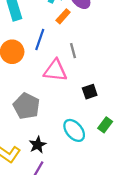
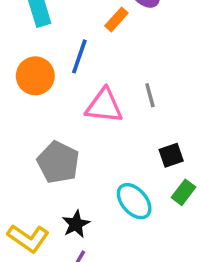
gray line: (73, 51) -> (150, 95), moved
black square: (90, 92) -> (171, 155), moved

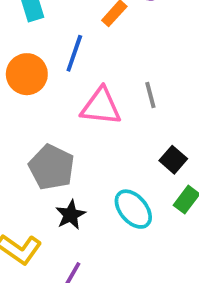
black square: (171, 155) -> (173, 160), turned -30
black star: (76, 224) -> (71, 215), moved

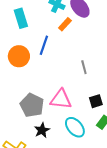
pink triangle: (101, 106) -> (61, 99), moved
black square: (173, 160) -> (96, 101), turned 32

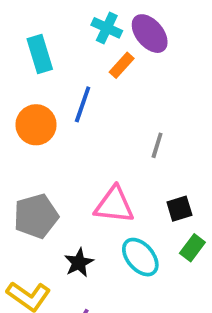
gray line: (84, 67) -> (157, 145), turned 32
gray pentagon: (32, 105) -> (36, 216), moved, turned 30

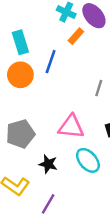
cyan rectangle: (40, 54) -> (20, 42), moved
black star: (79, 263) -> (48, 164), turned -30

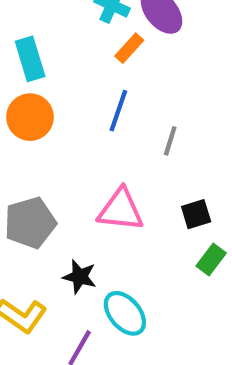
blue line: (51, 62) -> (118, 111), moved
cyan ellipse: (88, 160) -> (125, 313), moved

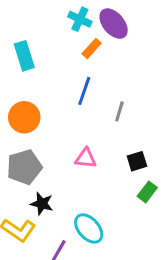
orange circle: (30, 117) -> (24, 117), moved
pink triangle: (121, 210) -> (86, 158), size x0.7
black star: (80, 277) -> (42, 204), moved

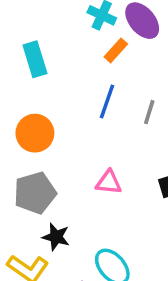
gray line: (119, 111) -> (149, 112), moved

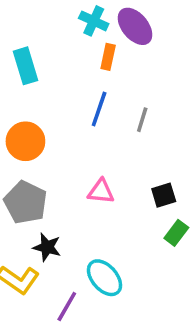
orange rectangle: (116, 50) -> (108, 57), turned -30
gray pentagon: (35, 193) -> (25, 202), turned -30

